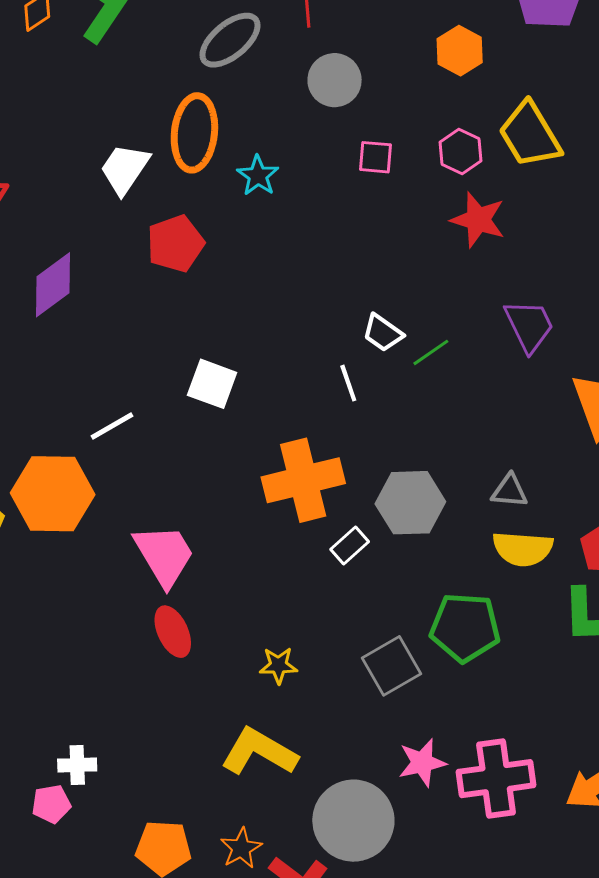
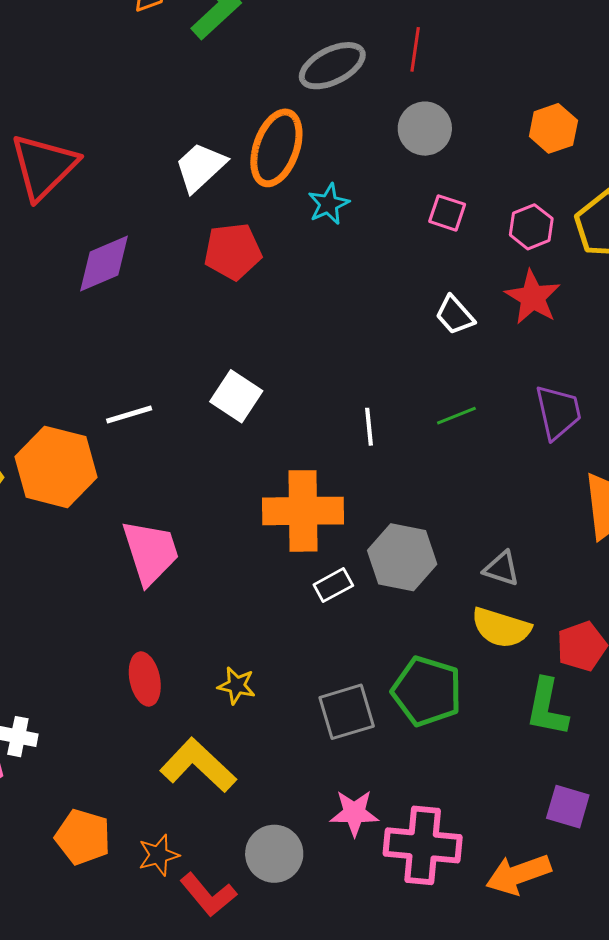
white trapezoid: (383, 333) -> (455, 315), moved
red ellipse: (173, 632) -> (145, 679), moved
gray circle: (353, 821) -> (274, 854), size x0.7

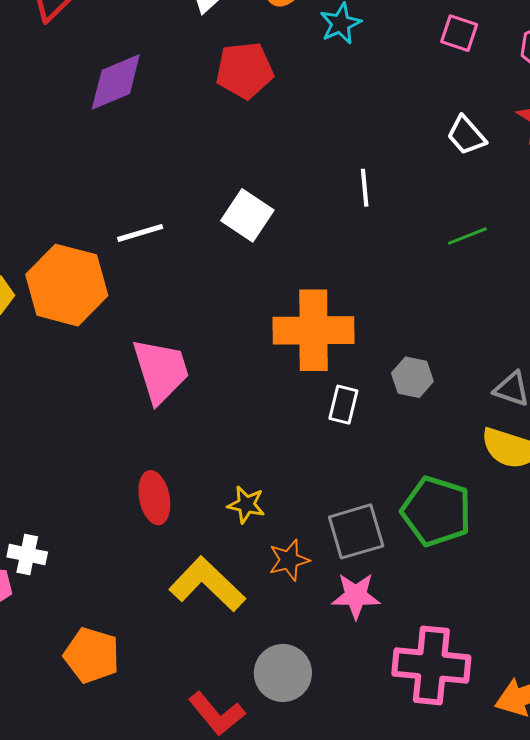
white line: (369, 427) -> (365, 188), moved
gray hexagon: (402, 557) -> (412, 377), size x0.6
white rectangle: (333, 585) -> (343, 405), turned -48
pink star: (354, 813) -> (356, 596), moved
orange star: (159, 855) -> (289, 560), moved

